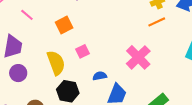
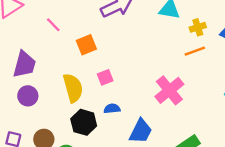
pink line: (27, 15) -> (53, 25), moved
blue semicircle: (100, 76) -> (112, 109), moved

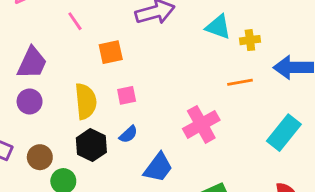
yellow cross: (198, 27) -> (250, 40), moved
blue semicircle: (112, 109) -> (128, 134), turned 133

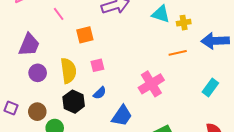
purple circle: (30, 101) -> (38, 73), moved
cyan rectangle: (284, 133) -> (210, 88), size x0.7

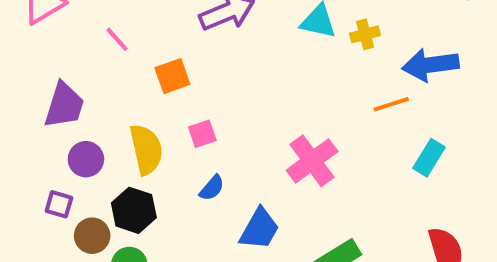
orange line: (178, 53) -> (391, 104), moved
black hexagon: (74, 102) -> (134, 210), moved
purple square: (11, 108) -> (59, 204), moved

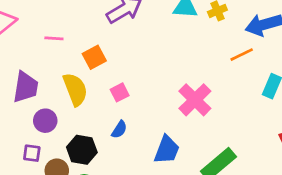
pink line: (117, 39) -> (54, 38), turned -36
yellow semicircle: (146, 149) -> (75, 89), moved
blue semicircle: (212, 188) -> (119, 129), moved

